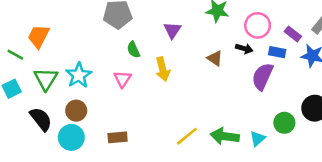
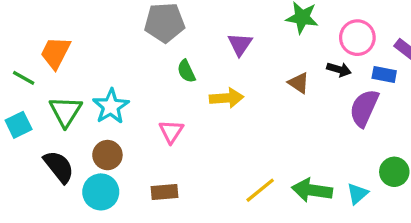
yellow arrow: (163, 69) -> (227, 98), turned -80
pink triangle: (122, 79) -> (171, 132), moved

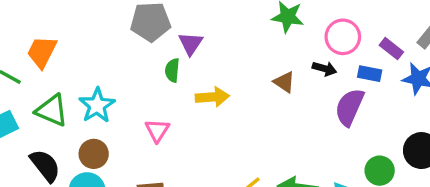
purple triangle: (240, 44) -> (191, 44), moved
green semicircle: (186, 71) -> (172, 70), turned 30
green triangle: (66, 111) -> (52, 110), turned -39

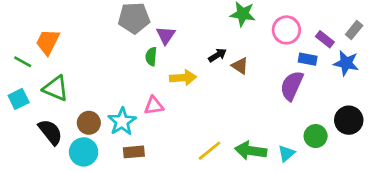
black arrow: (324, 69) -> (217, 55), moved, turned -48
cyan star: (97, 105) -> (122, 121), moved
pink triangle: (157, 130) -> (154, 106), moved, turned 48

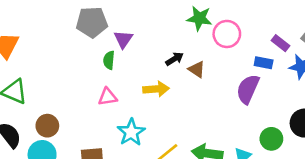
pink circle: (286, 30) -> (227, 34), moved
yellow arrow: (183, 78) -> (156, 89), moved
pink triangle: (154, 106) -> (108, 97), moved
cyan star: (122, 121) -> (131, 132), moved

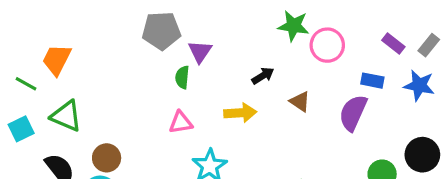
purple rectangle: (281, 43) -> (393, 43), moved
brown triangle: (197, 69) -> (300, 102), moved

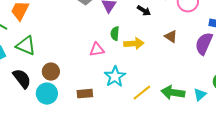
black arrow: (263, 76) -> (144, 11), moved, turned 64
green semicircle: (182, 77) -> (115, 34), moved

